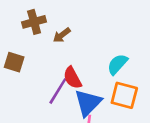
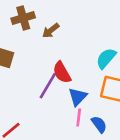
blue triangle: (88, 103) -> (78, 97), size x0.7

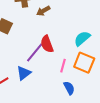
blue triangle: (78, 97) -> (24, 73), moved
pink line: (79, 118) -> (63, 66), moved

